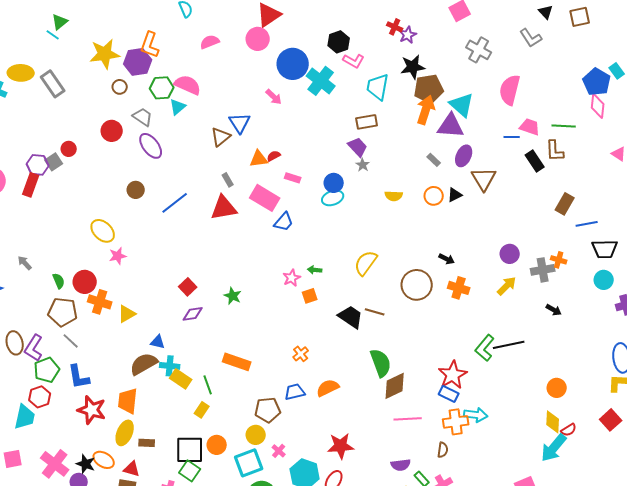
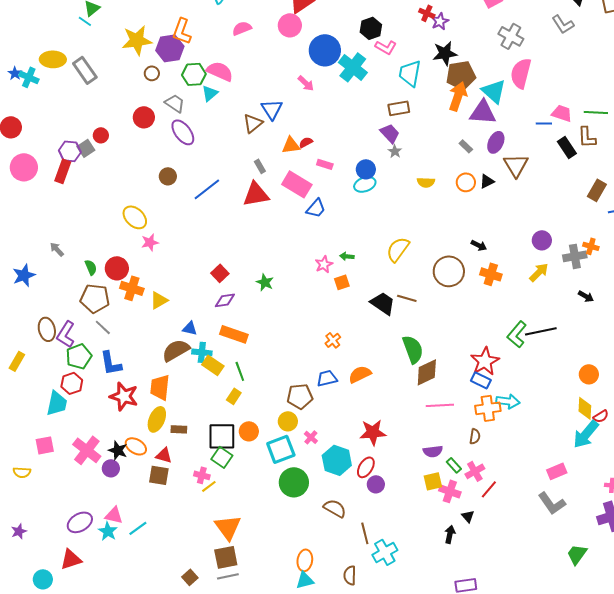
pink semicircle: (510, 90) -> (521, 73), moved
orange rectangle: (237, 362) -> (234, 334), moved

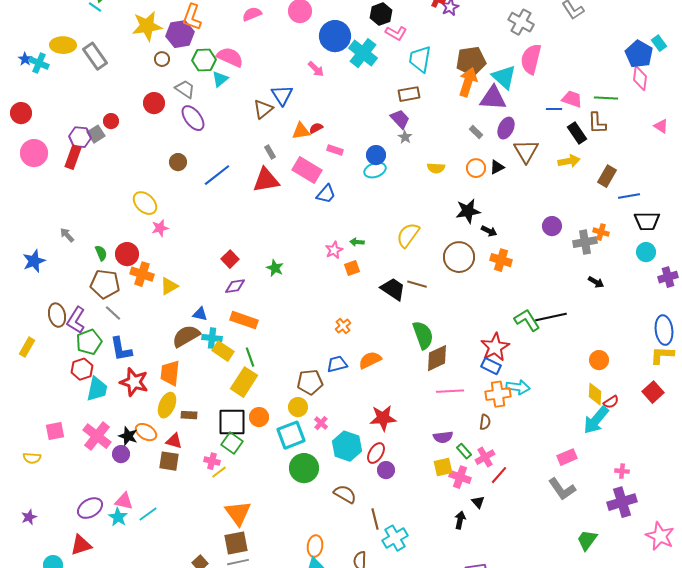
black star: (445, 53) -> (468, 211), moved
yellow arrow: (539, 272) -> (569, 161), moved, turned 35
green L-shape: (517, 334) -> (527, 320), turned 108
yellow rectangle: (234, 396) -> (244, 382), size x1.8
cyan trapezoid: (57, 403) -> (97, 389), moved

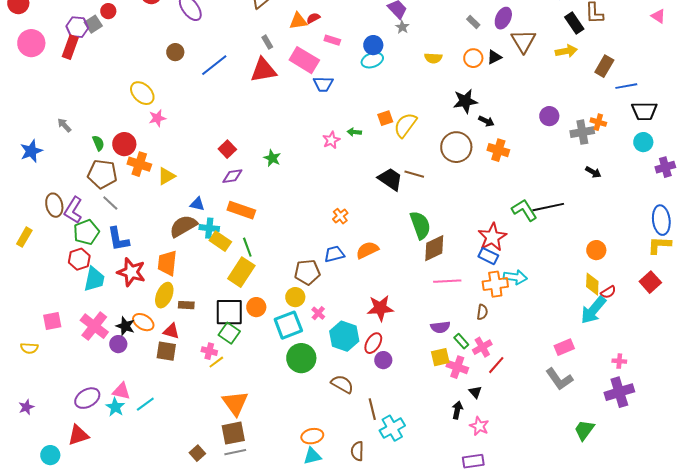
blue trapezoid: (326, 194) -> (323, 84), turned 50
orange square: (352, 268) -> (385, 118), moved
pink star: (660, 536) -> (479, 426), moved, size x0.7
orange ellipse: (315, 546) -> (312, 436), turned 70

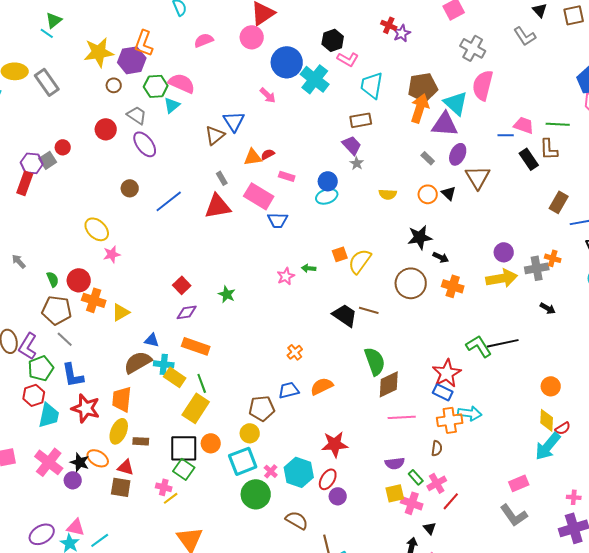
yellow arrow: (566, 51) -> (502, 278), moved, size x1.4
black triangle: (494, 57) -> (449, 193), turned -49
pink cross: (318, 313) -> (271, 471), moved

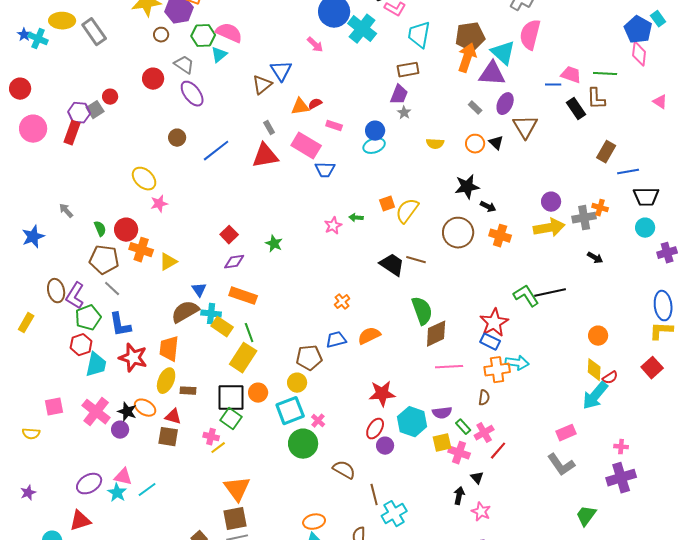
purple trapezoid: (352, 145) -> (399, 95), turned 65
blue triangle: (152, 340) -> (199, 290), turned 42
cyan hexagon: (299, 472) -> (412, 422), moved

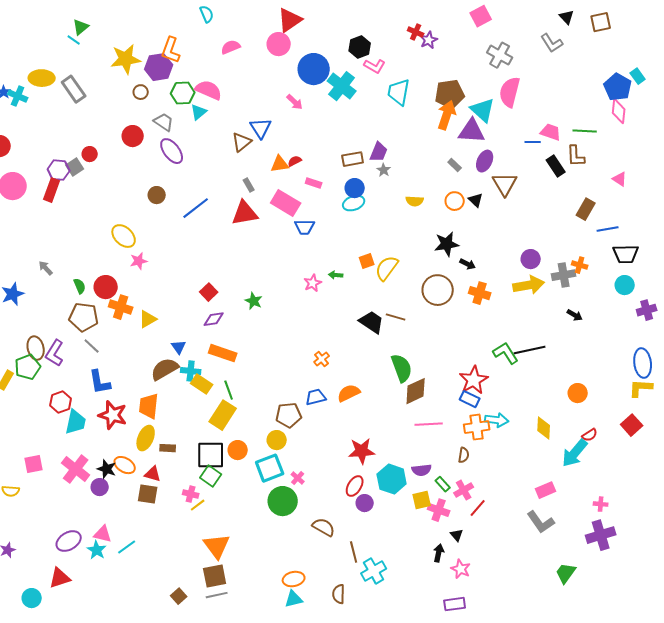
brown rectangle: (408, 70) -> (353, 159), moved
pink triangle: (660, 102) -> (620, 179), moved
green pentagon: (88, 318) -> (28, 367), moved
yellow diamond: (594, 370) -> (544, 428), moved

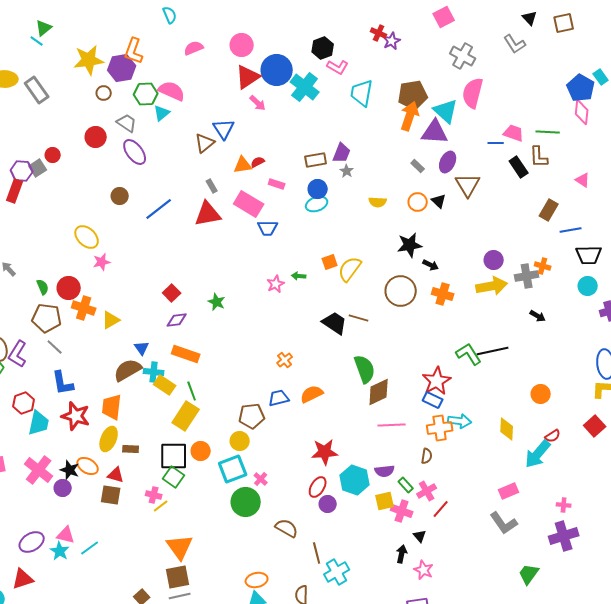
red triangle: (290, 20) -> (248, 77), moved

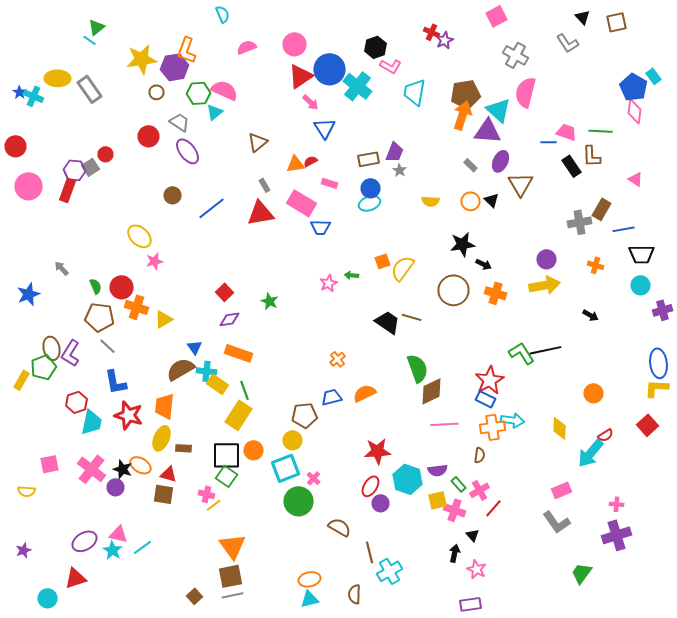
blue triangle: (224, 129) -> (324, 128), moved
gray cross: (527, 276) -> (580, 222), moved

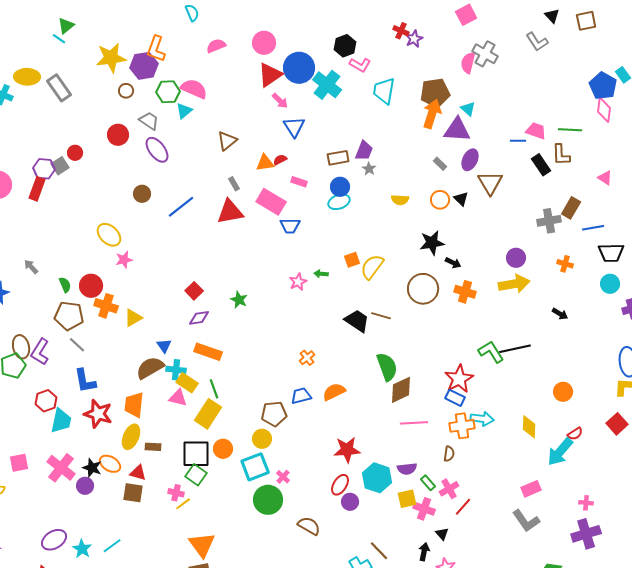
pink semicircle: (526, 92) -> (468, 63), moved, size x0.7
cyan triangle: (498, 110) -> (468, 109), size x0.6
pink triangle: (118, 534) -> (178, 398), moved
brown line: (370, 552) -> (379, 551), moved, turned -30

